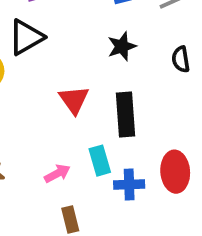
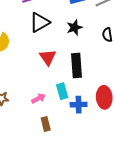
black triangle: (26, 37) -> (40, 22), moved

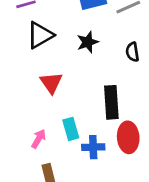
black rectangle: (76, 65) -> (111, 102), moved
pink arrow: (38, 98) -> (39, 139), turned -32

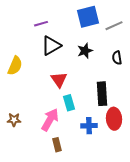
cyan rectangle: (71, 129) -> (69, 103), moved
pink arrow: (39, 139) -> (50, 120), size x1.6

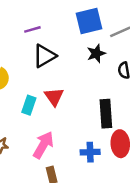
black star: (85, 51) -> (96, 53), moved
cyan rectangle: (69, 103) -> (29, 105), moved, turned 35

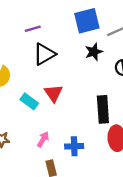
cyan rectangle: (29, 105) -> (29, 101), turned -72
pink arrow: (43, 145) -> (43, 139), size x0.6
blue cross: (90, 152) -> (74, 146), moved

